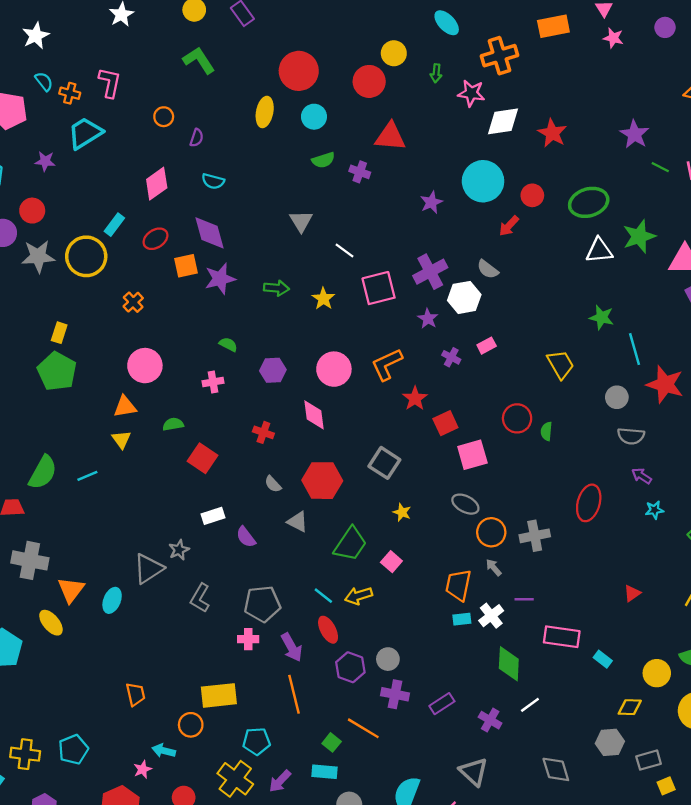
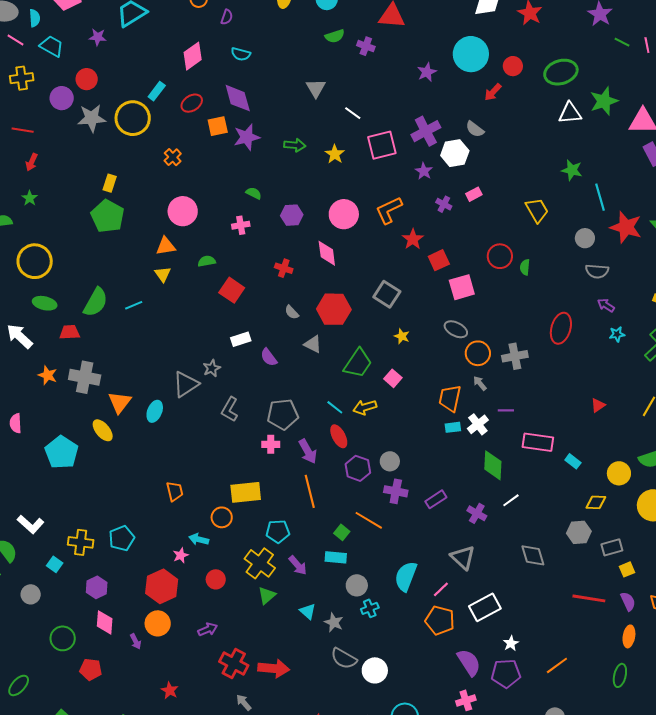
purple arrow: (280, 781) -> (298, 565), turned -85

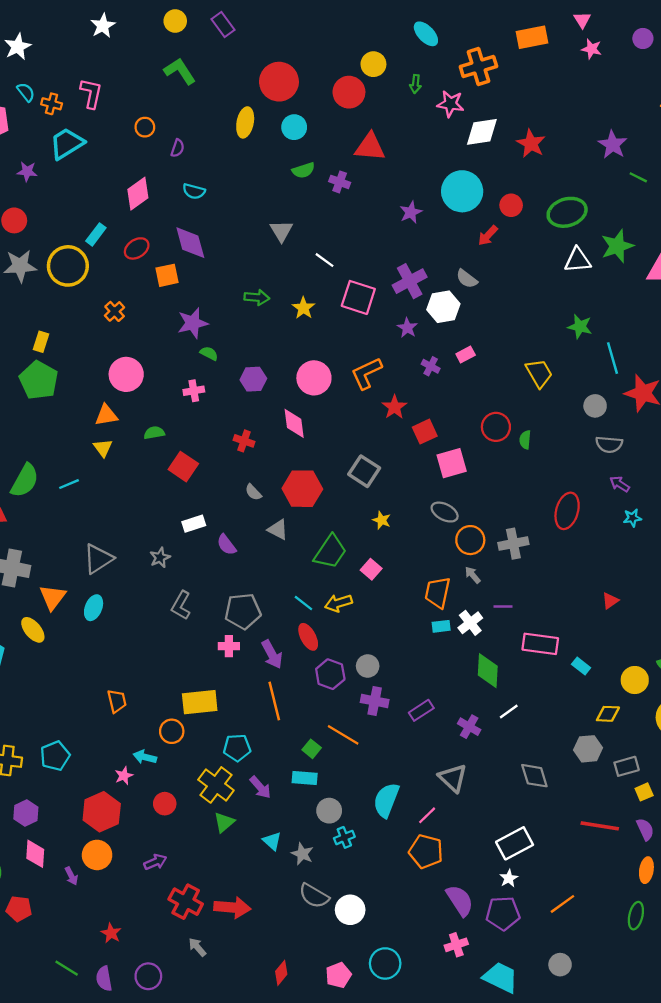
purple star: (247, 137) -> (193, 323), moved
pink square: (382, 145) -> (358, 297), turned 32
gray triangle: (186, 384) -> (98, 559), moved
white rectangle: (485, 607) -> (515, 843), moved

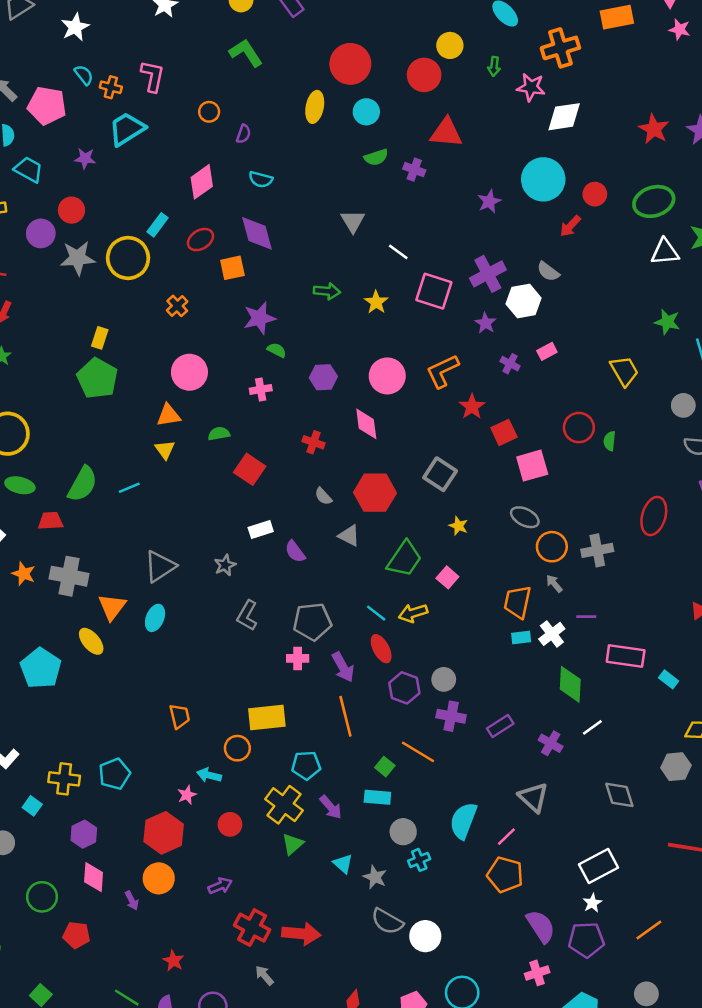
red star: (531, 143) -> (654, 129), moved

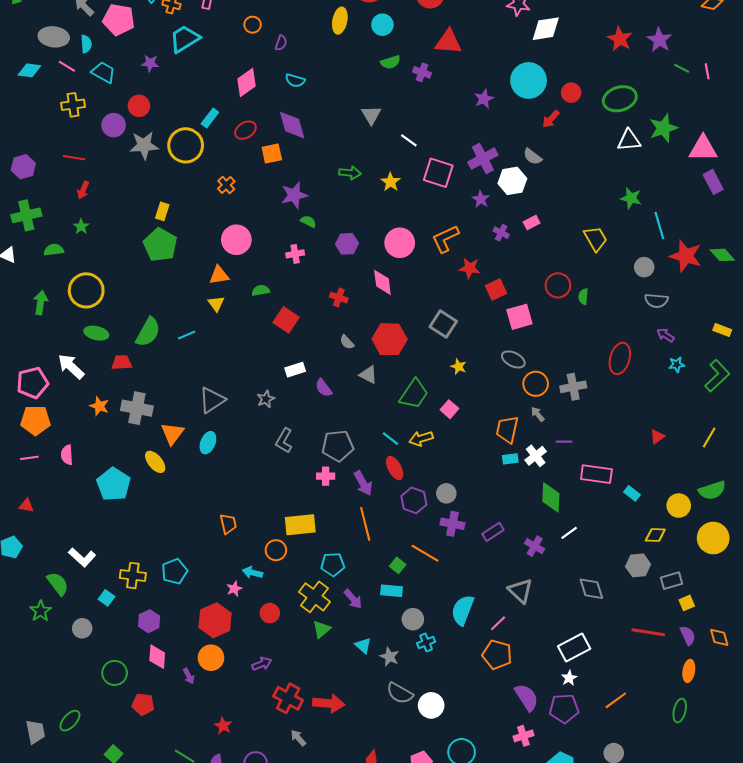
red star: (472, 407) -> (470, 268), turned -30

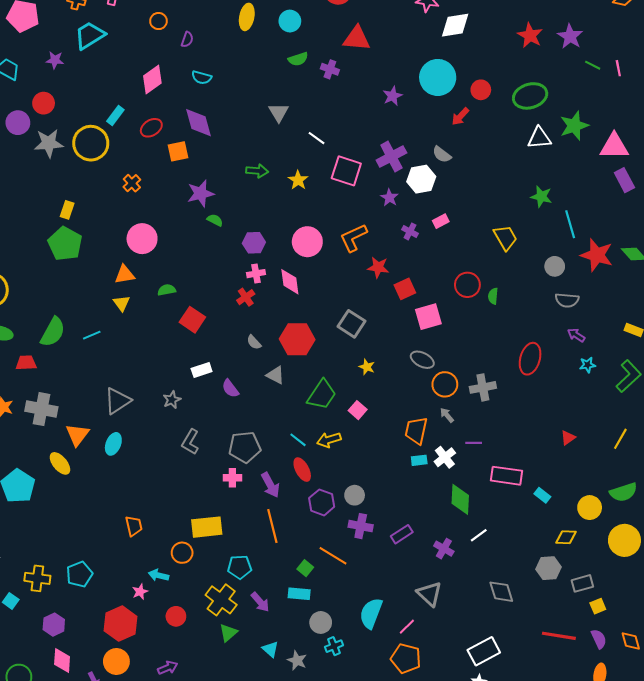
pink cross: (295, 254) -> (256, 274), moved
red cross: (339, 298) -> (246, 297), turned 36

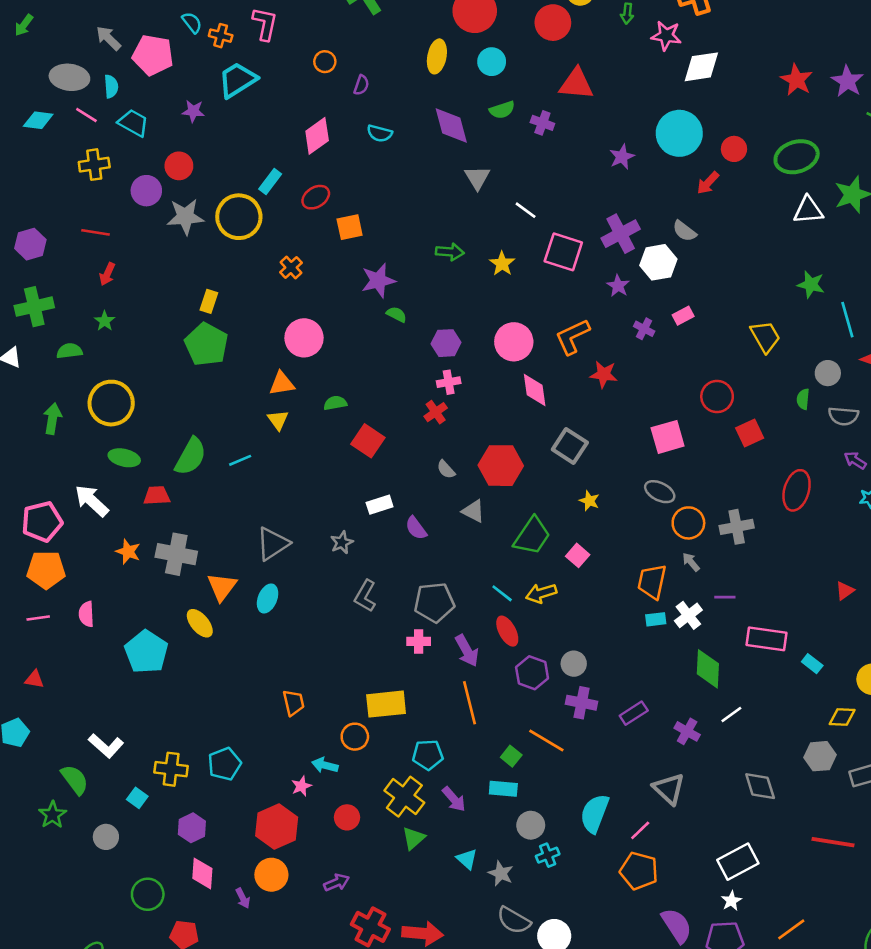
purple diamond: (199, 123) -> (451, 125), moved
pink diamond: (290, 282) -> (535, 390), moved
red square: (405, 289) -> (750, 433), moved
green semicircle: (493, 296) -> (803, 399), moved

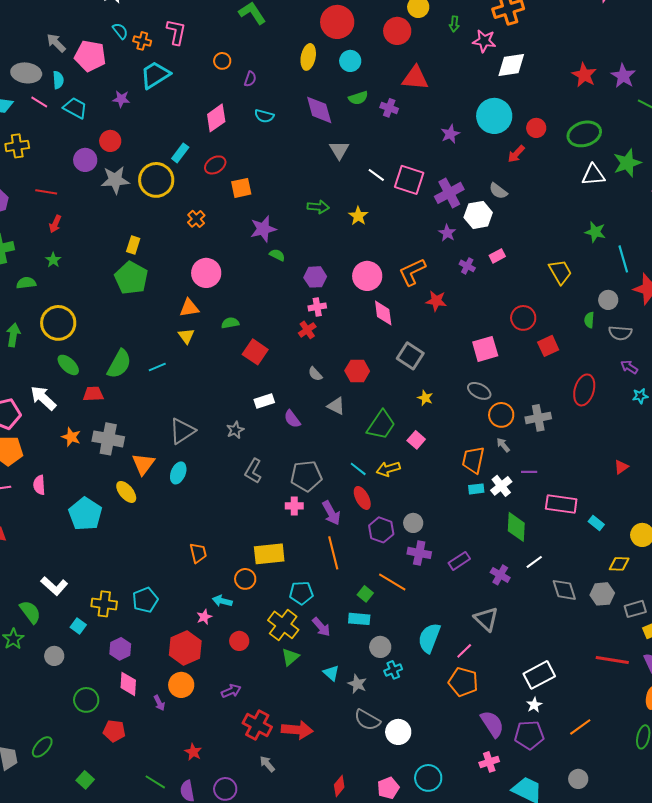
yellow cross: (94, 165) -> (17, 146), moved
pink square: (563, 252) -> (409, 180), moved
green ellipse: (124, 458) -> (68, 365), turned 30
red hexagon: (501, 466) -> (357, 371), size x0.7
gray diamond: (760, 786) -> (564, 590), moved

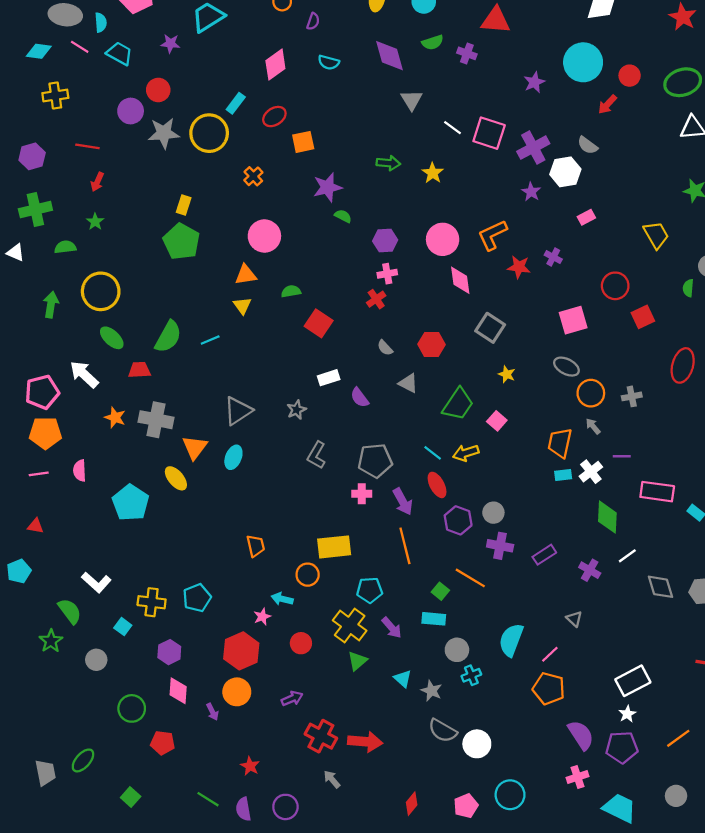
purple cross: (467, 266) -> (553, 257), moved
gray cross: (538, 418) -> (632, 396), size x0.7
gray triangle: (486, 619) -> (574, 619), size x0.6

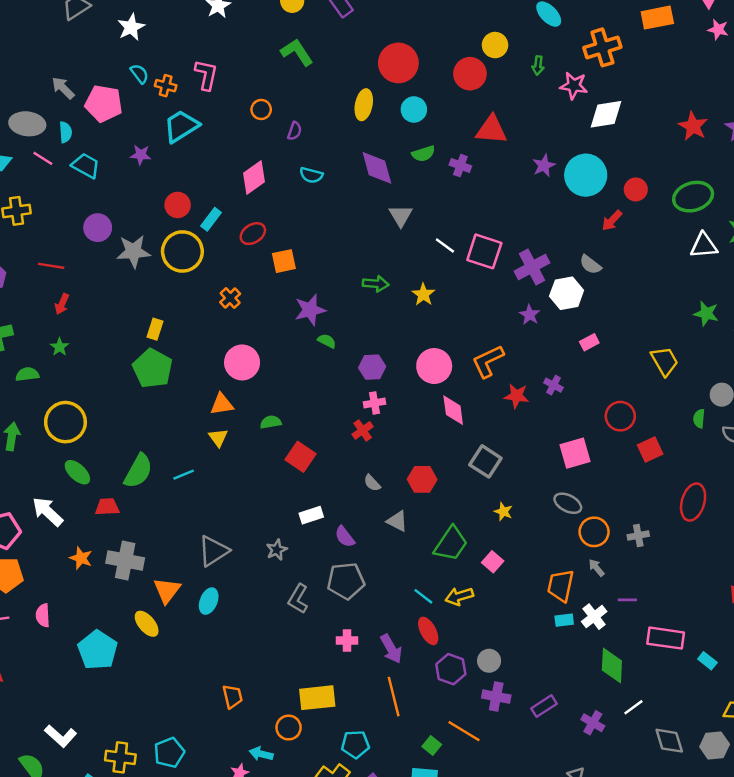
purple star: (534, 82) -> (544, 166), moved
red circle: (158, 90) -> (178, 205), moved
gray pentagon: (375, 461) -> (346, 581), moved

